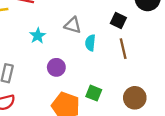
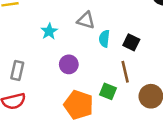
black square: (118, 21) -> (131, 42), moved
brown line: (123, 49) -> (125, 72), moved

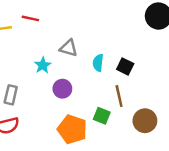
gray triangle: (86, 20) -> (69, 48), moved
cyan star: (49, 31) -> (43, 65), moved

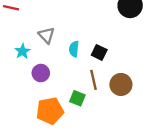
gray triangle: (69, 48) -> (46, 35), turned 30
brown circle: (145, 121) -> (121, 84), moved
orange pentagon: (72, 129) -> (50, 111), turned -30

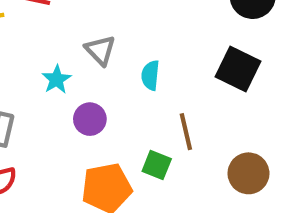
black square: (99, 52) -> (238, 69), moved, size x1.5
brown circle: (121, 84) -> (248, 173), moved

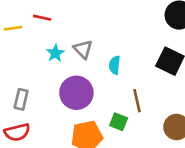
cyan star: (56, 79) -> (55, 53), moved
purple circle: (90, 119) -> (76, 93), size x1.6

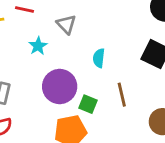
gray triangle: (83, 49) -> (66, 24), moved
green square: (119, 122) -> (88, 104), moved

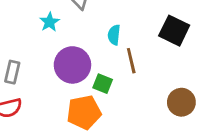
brown line: (122, 95) -> (131, 61), moved

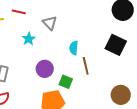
purple circle: (72, 65) -> (45, 69), size x0.7

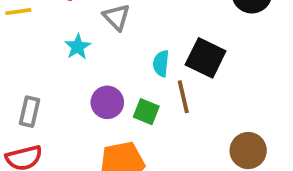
black square: (116, 45) -> (206, 58), moved
green square: (66, 82) -> (146, 112), moved

